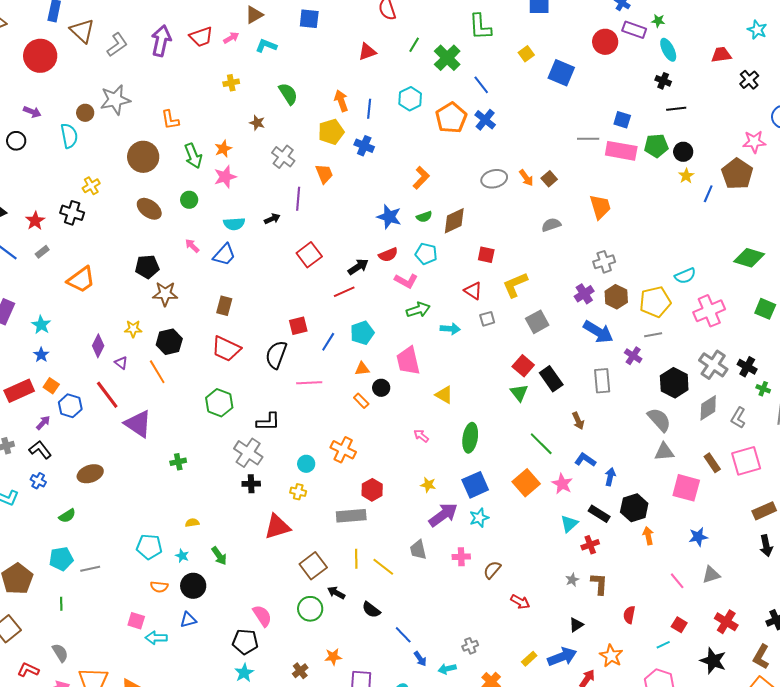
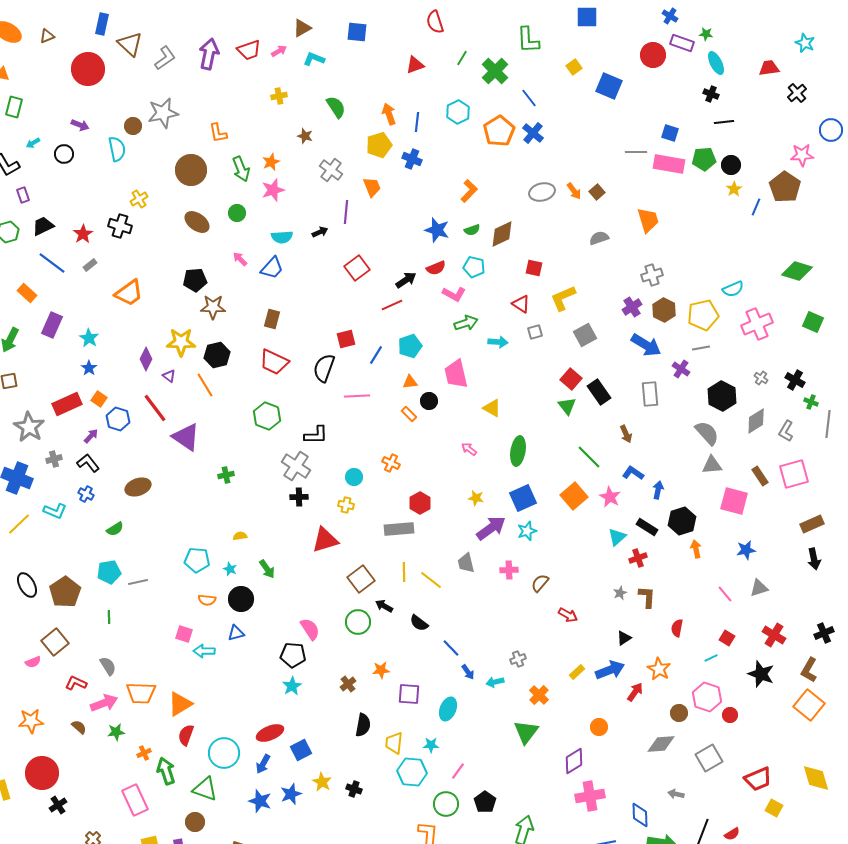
yellow star: (133, 329) -> (181, 342), size x1.6
gray cross: (713, 365) -> (761, 378), size x0.5
orange cross: (343, 450) -> (391, 463), size x0.7

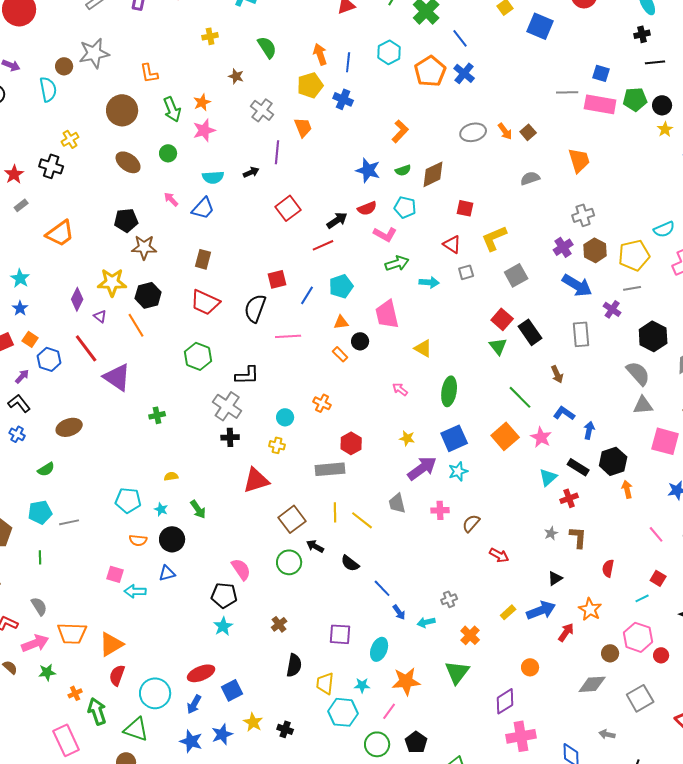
black cross: (711, 94) -> (642, 34), turned -35
orange star: (381, 670) -> (406, 681), moved, size x1.6

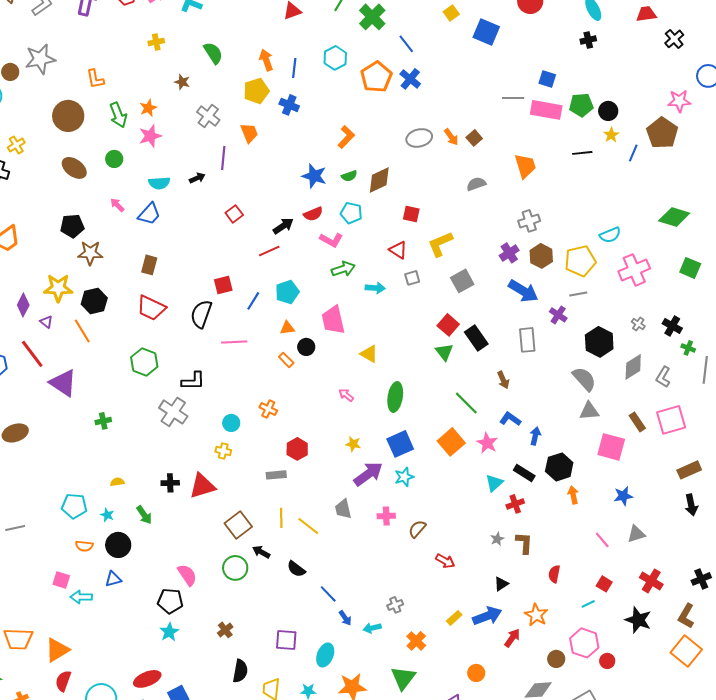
black line: (655, 62) -> (582, 153), moved
red square: (288, 208) -> (234, 214), size x0.7
black cross: (230, 437) -> (170, 483), moved
gray rectangle: (330, 469) -> (276, 475), size x0.7

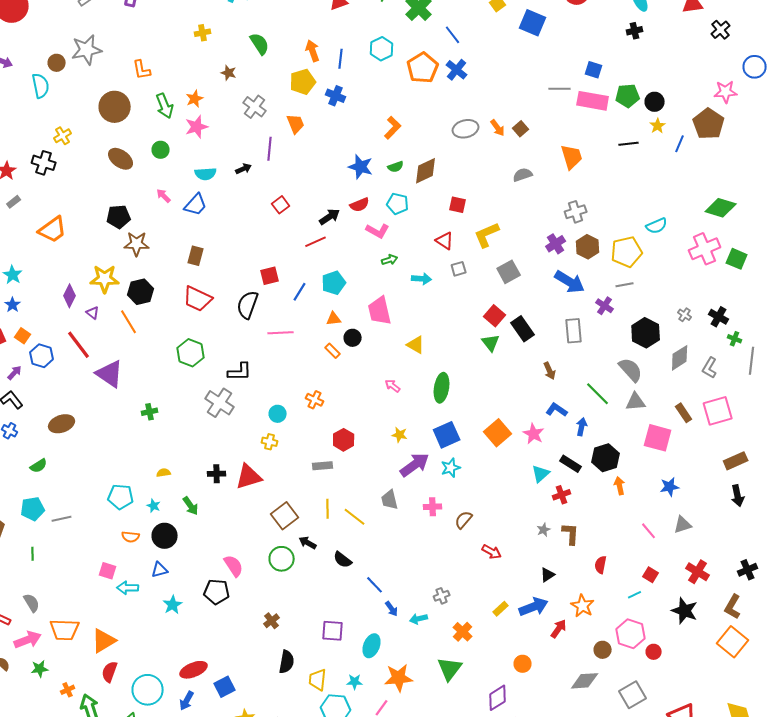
green arrow: (343, 269) -> (390, 260), size x0.7
pink cross: (634, 270) -> (705, 249), moved
green line: (466, 403) -> (598, 394), moved
cyan star: (169, 632) -> (173, 605), moved

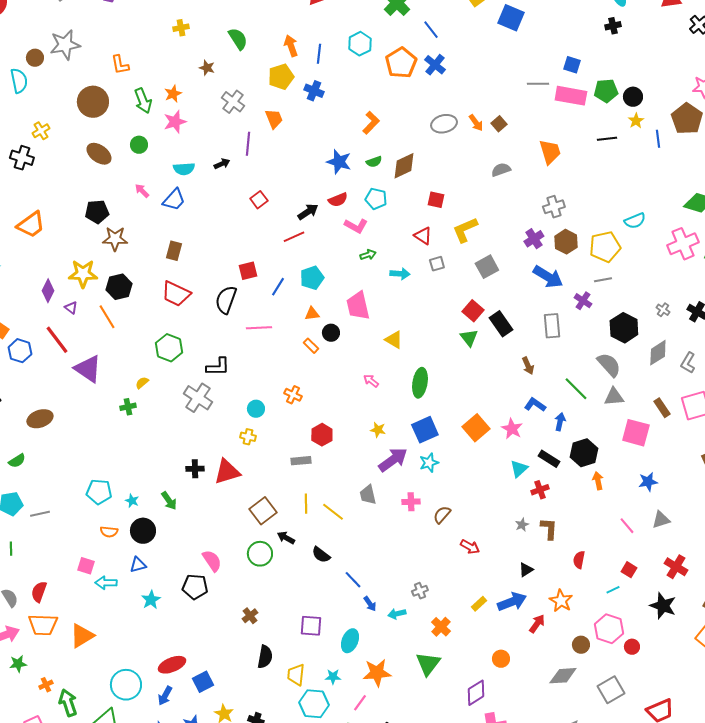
blue line: (680, 144) -> (658, 139), turned -30
yellow semicircle: (164, 473) -> (142, 383), moved, turned -32
red semicircle: (110, 672) -> (39, 592), moved

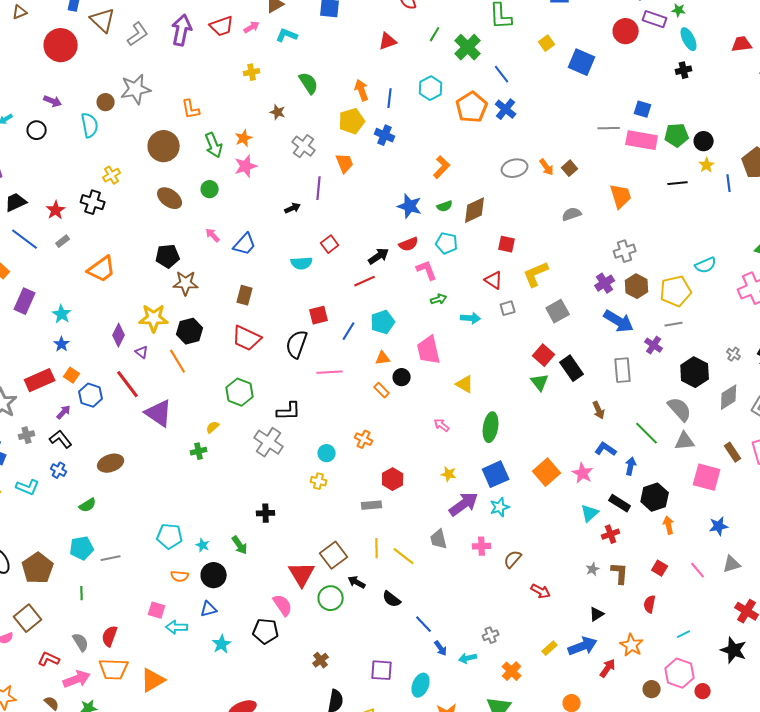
cyan semicircle: (184, 169) -> (302, 263), moved
pink L-shape: (356, 226) -> (427, 270), turned -140
red triangle: (227, 472) -> (302, 574), moved, turned -44
red square: (629, 570) -> (660, 568), moved

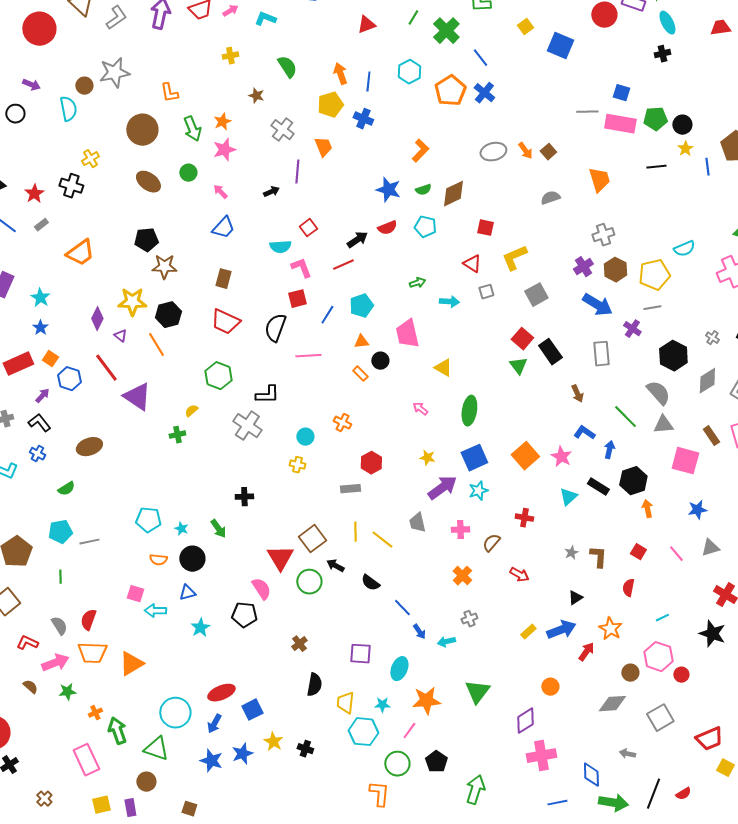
pink arrow: (213, 235) -> (220, 192), moved
pink L-shape: (427, 270) -> (301, 268), moved
red cross: (611, 534) -> (524, 518), moved, turned 30
orange cross: (512, 671) -> (462, 576), moved

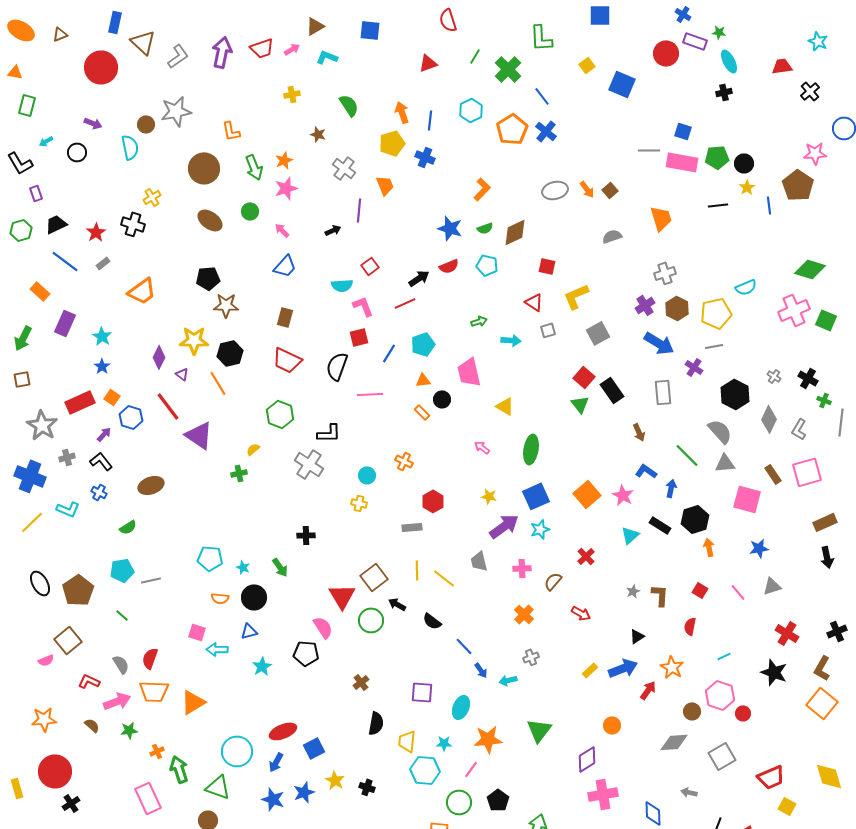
gray diamond: (707, 381) -> (769, 419), turned -32
red cross: (524, 518) -> (586, 556), turned 36
green line: (60, 577) -> (122, 615), turned -48

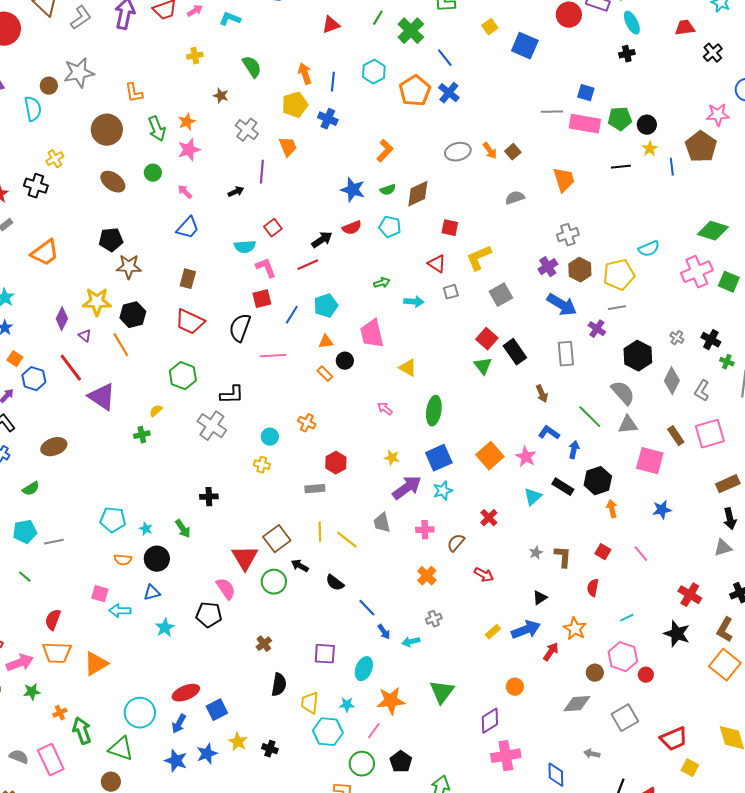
gray triangle: (772, 586) -> (723, 548), moved
gray semicircle: (121, 664) -> (19, 757), moved, turned -36

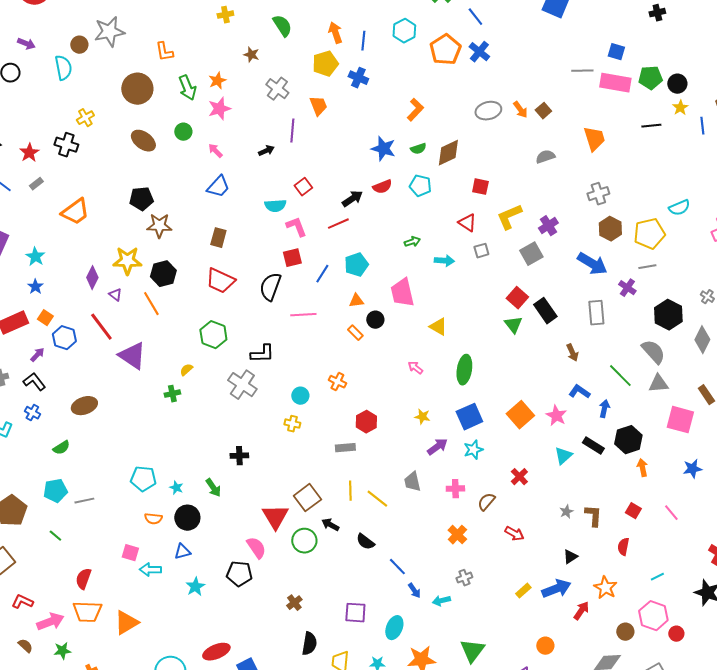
purple cross: (548, 267) -> (548, 226), moved
purple arrow: (407, 488) -> (437, 447), size x0.7

